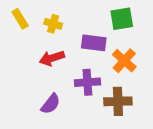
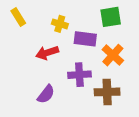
yellow cross: (53, 24) -> (60, 24), moved

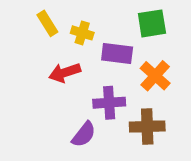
yellow rectangle: (18, 17) -> (47, 23), moved
purple semicircle: (46, 94) -> (84, 134), moved

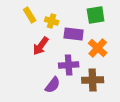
red arrow: (65, 73) -> (41, 46), turned -36

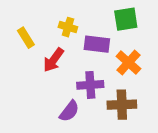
yellow rectangle: (30, 15) -> (26, 38), moved

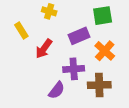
yellow cross: (68, 27) -> (49, 11), moved
purple rectangle: (97, 44) -> (79, 36), turned -30

